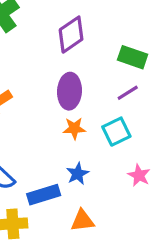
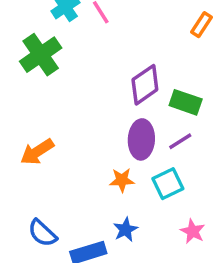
purple diamond: (71, 35) -> (145, 85), moved
purple ellipse: (69, 91) -> (141, 139), moved

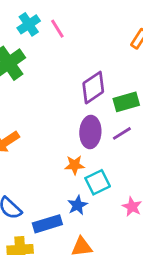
green rectangle: (186, 102) -> (126, 102), turned -35
cyan square: (168, 184) -> (98, 182), moved

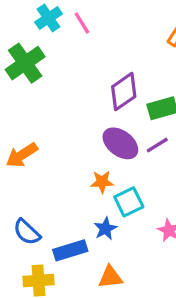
purple ellipse: (90, 132) -> (120, 143), turned -56

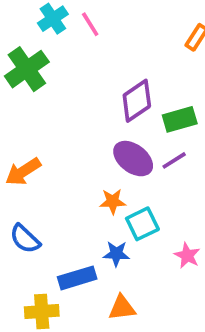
blue star: (105, 229) -> (116, 254), turned 30
blue semicircle: (27, 232) -> (25, 239), moved

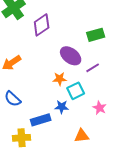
purple diamond: (137, 101) -> (42, 25), moved
purple line: (174, 160) -> (93, 68), moved
orange triangle: (122, 308) -> (82, 136), moved

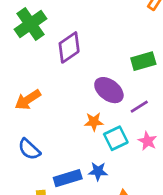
blue star: (62, 107) -> (98, 171), moved
pink star: (100, 108) -> (147, 141), moved

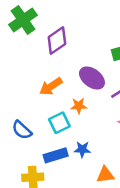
orange arrow: (28, 100) -> (51, 86), moved
cyan square: (116, 138) -> (59, 123), moved

